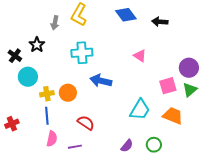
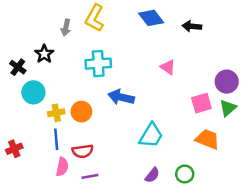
cyan trapezoid: (140, 110) -> (151, 136), moved
red semicircle: (86, 123) -> (83, 151), moved, turned 138

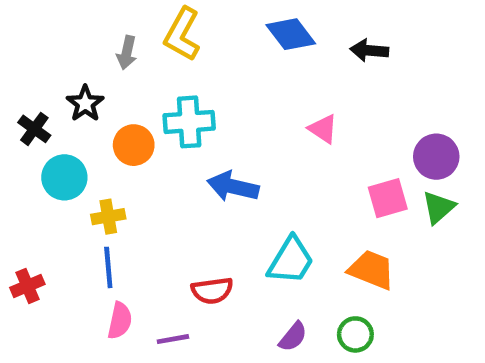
orange circle: (81, 112) -> (134, 145), moved
orange trapezoid: (207, 139) -> (372, 270), moved
red semicircle: (83, 151) -> (212, 291), moved

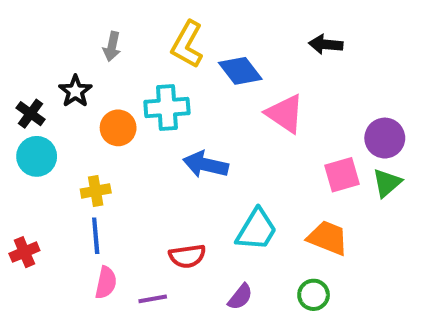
yellow L-shape: (182, 34) -> (187, 44), moved
blue diamond: (291, 34) -> (240, 71), moved
pink triangle: (323, 129) -> (285, 114), size x1.5
cyan circle: (64, 177) -> (37, 156), moved
purple semicircle: (293, 337) -> (240, 297), moved

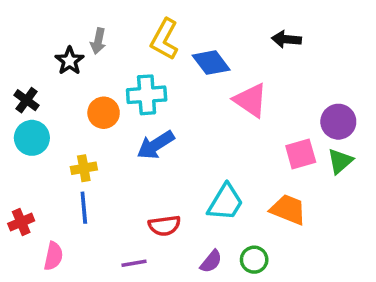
black star: (75, 91) -> (70, 61), moved
blue arrow: (206, 165) -> (156, 145), moved, turned -45
pink semicircle: (106, 283) -> (53, 256), moved
green circle: (314, 295) -> (254, 260), moved

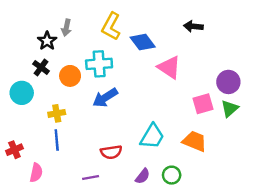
black cross: (27, 100) -> (41, 67), moved

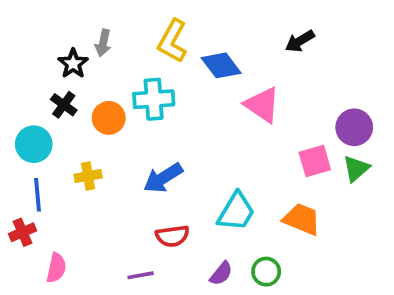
black arrow: (193, 26) -> (300, 41), turned -36
blue arrow: (105, 98) -> (163, 178), moved
blue line: (57, 140) -> (37, 195), moved

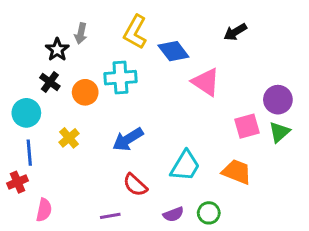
yellow cross: (88, 176) -> (69, 138), turned -30
red semicircle: (172, 236) -> (135, 185), turned 50
purple semicircle: (221, 273) -> (173, 214), turned 30

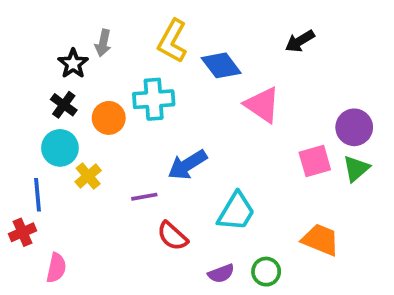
cyan circle: (26, 113) -> (60, 148), moved
blue arrow: (128, 139) -> (187, 165), moved
orange trapezoid: (237, 172) -> (320, 240), moved
purple line: (110, 216) -> (144, 197), moved

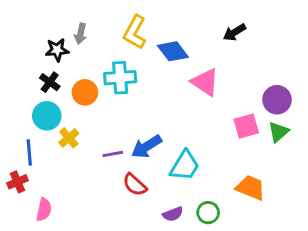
black star: (73, 64) -> (57, 50), turned 30
blue arrow: (187, 165) -> (146, 147), moved

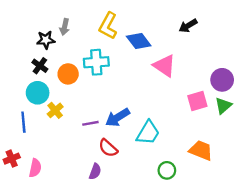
red cross: (17, 182) -> (12, 159), moved
purple semicircle: (173, 214) -> (95, 172), moved, turned -49

